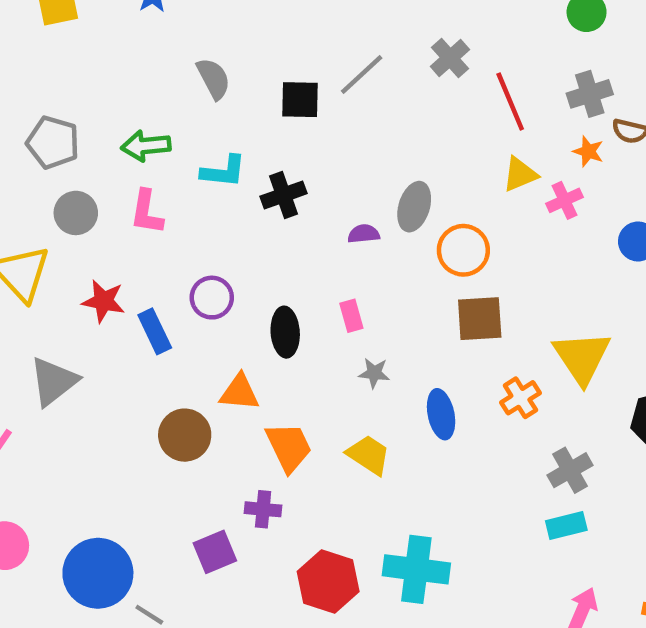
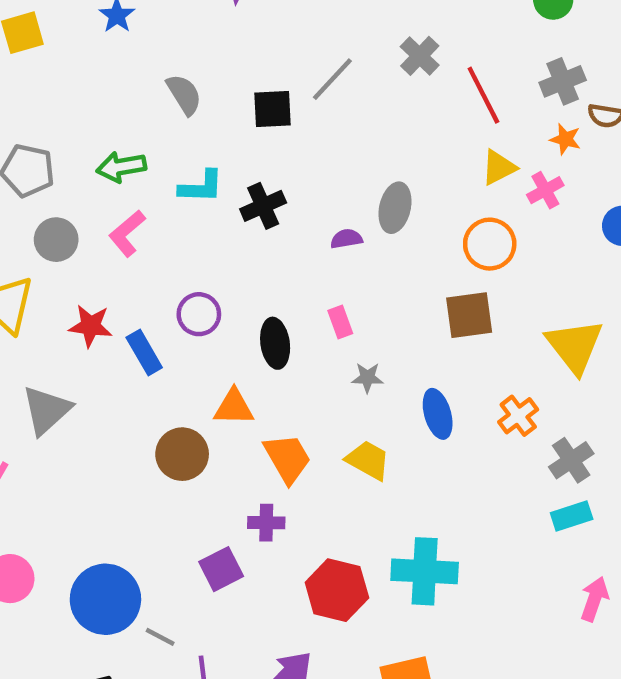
pink L-shape: (147, 212) -> (127, 233), turned 45
orange circle: (463, 250) -> (490, 244), moved
orange cross: (520, 398) -> (518, 416), moved

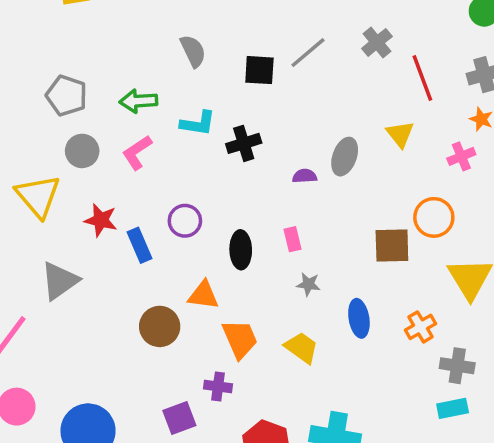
yellow triangle: (499, 167) -> (400, 134), moved, turned -48
orange circle: (490, 244) -> (434, 217), moved
gray cross: (571, 460) -> (457, 366), turned 36

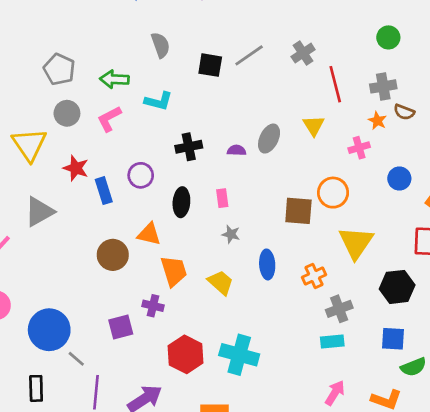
black cross: (244, 143) -> (189, 147), moved
gray cross: (457, 366) -> (339, 309), turned -35

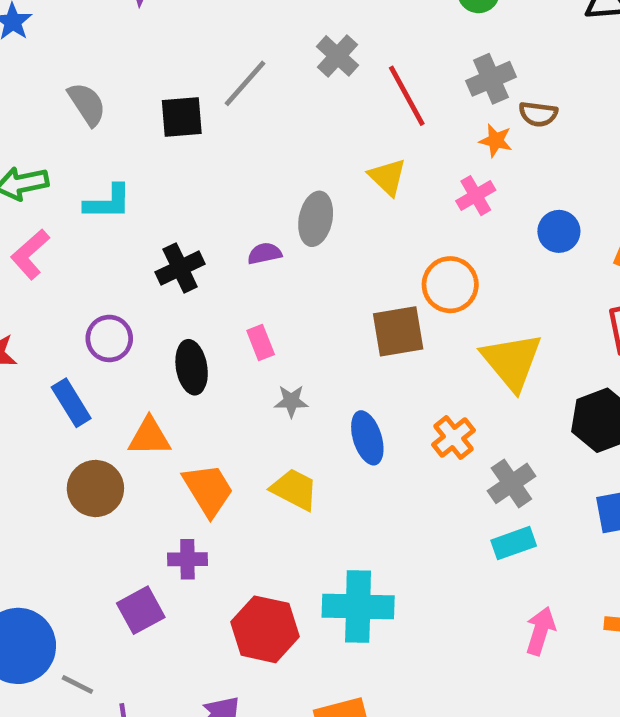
blue rectangle: (104, 191) -> (71, 403), moved

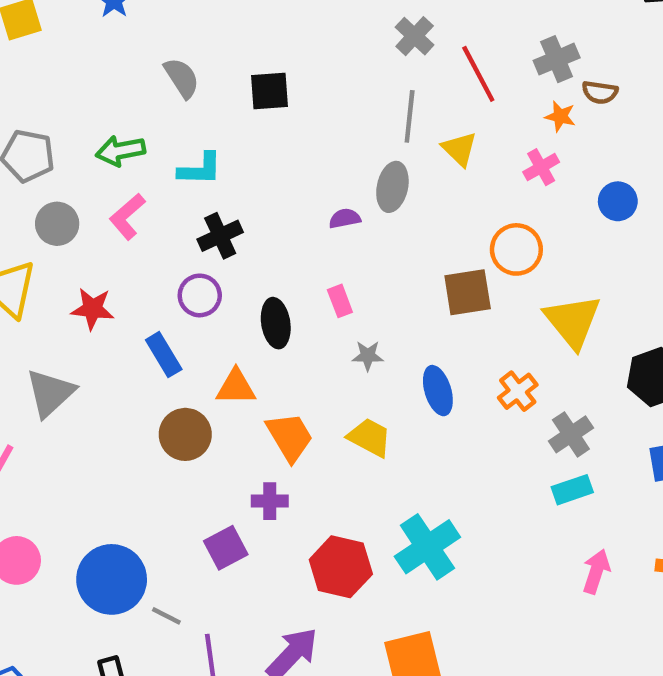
gray line: (245, 83) -> (410, 116), moved, turned -36
black cross: (180, 268) -> (220, 236), moved
cyan cross: (358, 607) -> (427, 547), turned -36

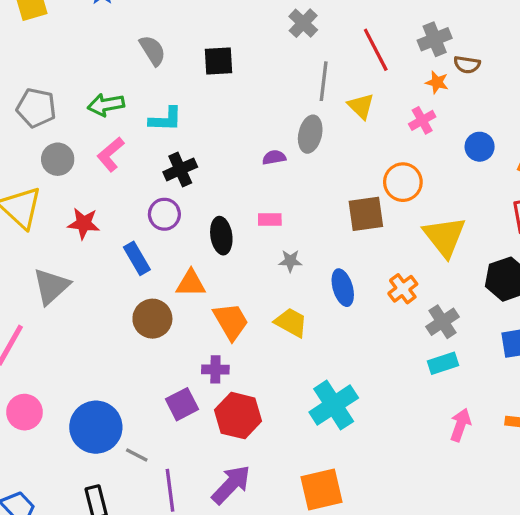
gray cross: (415, 36) -> (303, 23), moved
pink rectangle: (340, 301) -> (270, 219), turned -70
red hexagon: (341, 567) -> (238, 416), moved

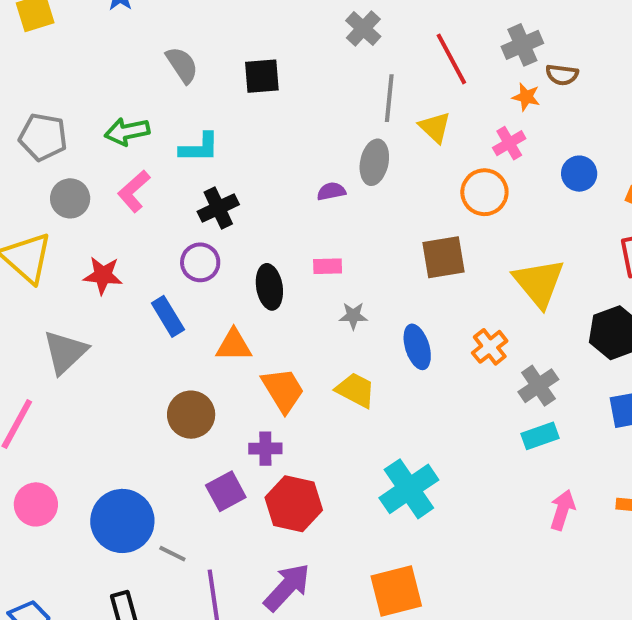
orange circle: (403, 182) -> (484, 192), moved
brown circle: (152, 319) -> (191, 415), moved

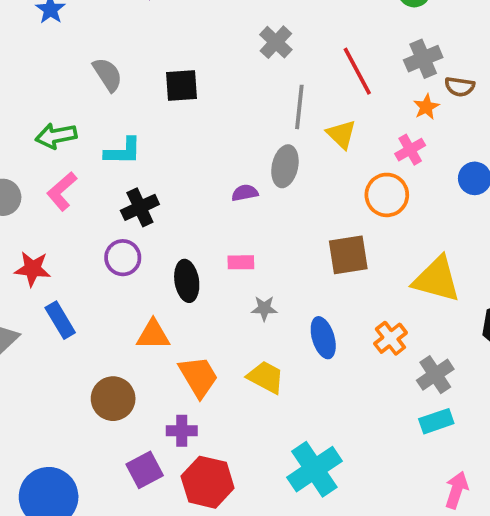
orange star: (526, 97) -> (426, 107), turned 30
yellow triangle: (539, 283) -> (437, 279), turned -36
blue rectangle: (168, 316) -> (60, 320), moved

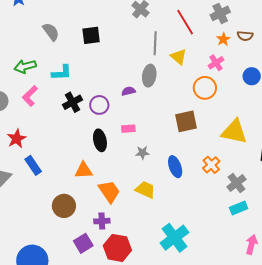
brown semicircle: (460, 87) -> (245, 36), moved
purple circle: (123, 258) -> (99, 105), moved
red star: (32, 269) -> (17, 139), turned -30

